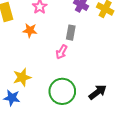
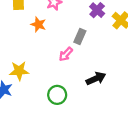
green circle: (62, 91) -> (57, 95), size x0.7
black arrow: (98, 92) -> (96, 79), moved

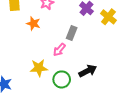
yellow star: (19, 71) -> (39, 68), moved
green circle: (57, 95) -> (62, 79), moved

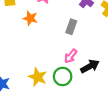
pink arrow: (59, 50) -> (71, 56), moved
yellow star: (39, 68) -> (38, 77), moved, turned 30

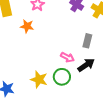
gray rectangle: (71, 27) -> (87, 41), moved
pink arrow: (71, 56) -> (67, 57), turned -96

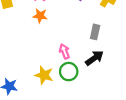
orange star: (27, 26) -> (40, 16), moved
pink arrow: (67, 57) -> (64, 51), moved, turned -136

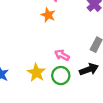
pink arrow: (64, 51) -> (62, 55), turned -56

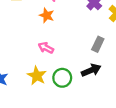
pink arrow: (62, 55) -> (46, 48), moved

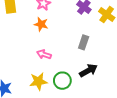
gray rectangle: (98, 44) -> (84, 42), moved
yellow star: (37, 76) -> (38, 81), turned -30

